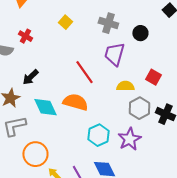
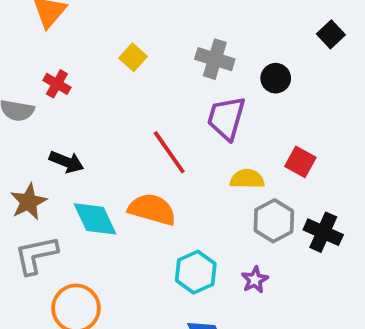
black arrow: (30, 77) -> (66, 162), turned -114
purple star: (129, 139) -> (255, 280), size x0.6

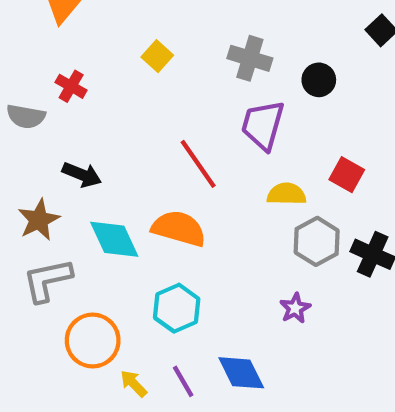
cyan hexagon: (196, 272) -> (177, 308), moved

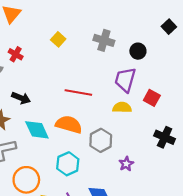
purple trapezoid: (263, 125) -> (125, 80), moved
red line: (198, 164) -> (78, 93), turned -45
gray hexagon: (317, 241) -> (101, 140), moved

